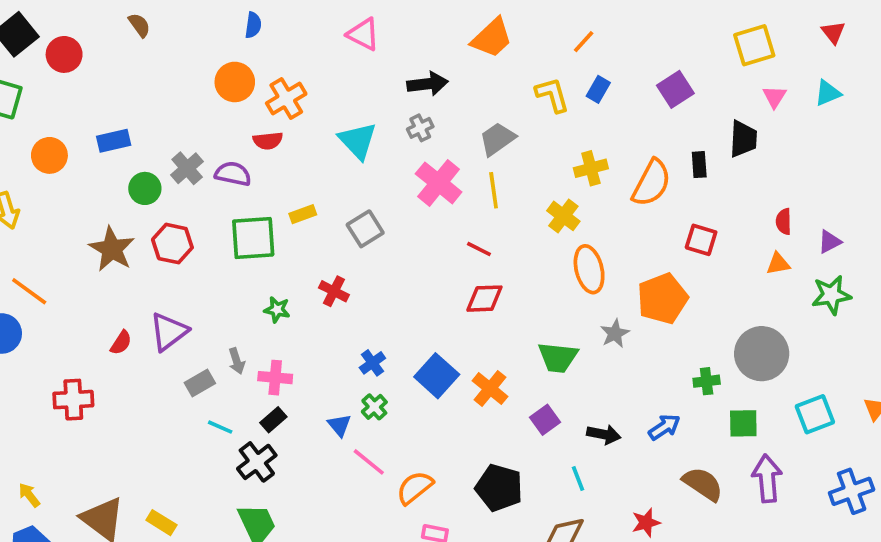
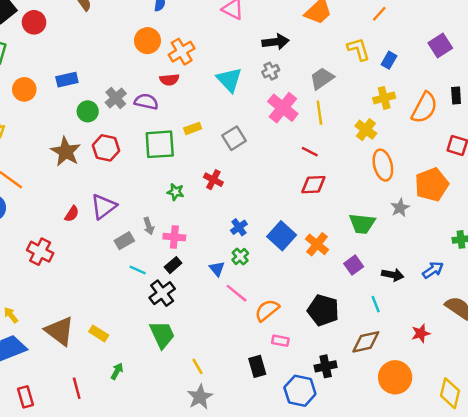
blue rectangle: (598, 89) -> (389, 60), moved
red cross: (73, 400) -> (40, 252), turned 30

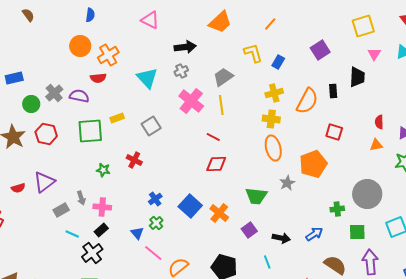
yellow cross: (366, 130) -> (271, 119), moved, turned -30
red semicircle: (72, 214) -> (18, 188), turned 40

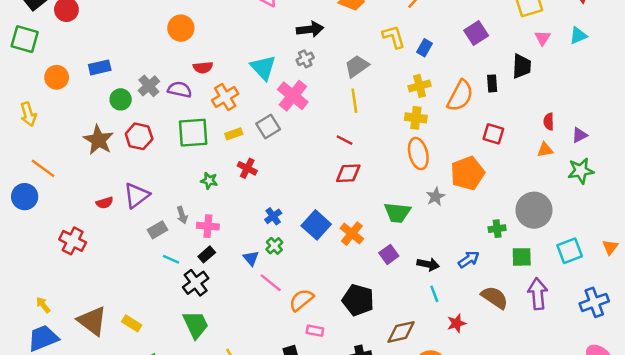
orange cross: (108, 55) -> (225, 97), moved
pink cross: (191, 101) -> (293, 96), moved
yellow rectangle: (117, 118) -> (234, 134), moved
cyan line: (267, 262) -> (434, 294), moved

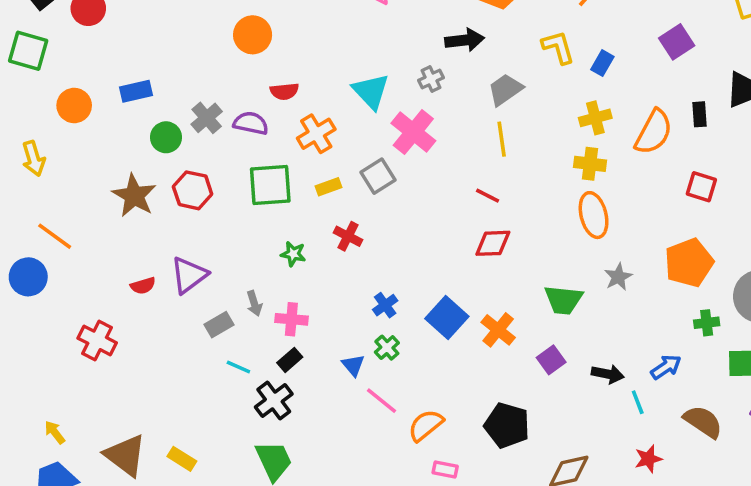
black arrow: (310, 29) -> (465, 40), moved
orange pentagon: (468, 173) -> (689, 263), moved
cyan line: (434, 294) -> (638, 402), moved

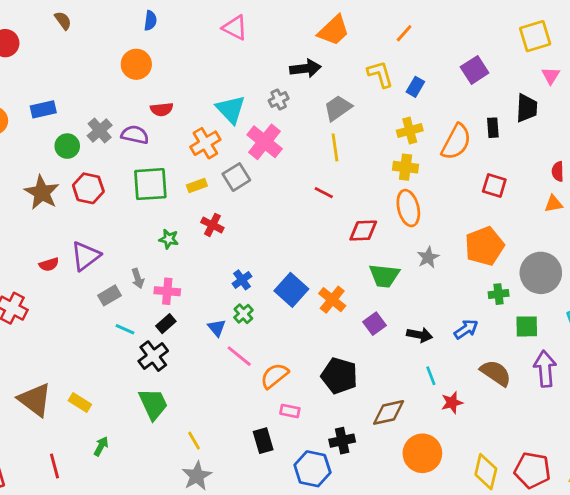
orange cross: (316, 134) -> (205, 143), moved
red diamond: (493, 243) -> (363, 231), moved
cyan line: (638, 402) -> (431, 376), moved

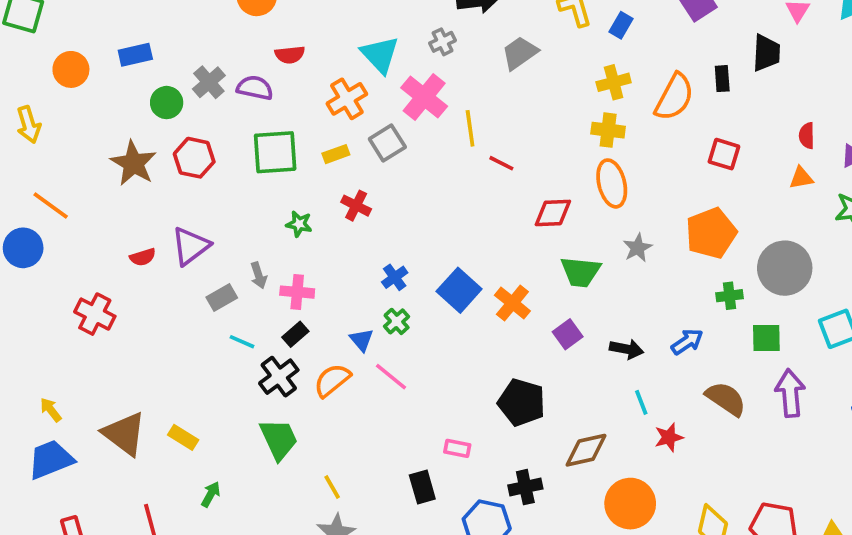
yellow line: (335, 147) -> (470, 128), moved
orange semicircle: (274, 376) -> (332, 380), moved

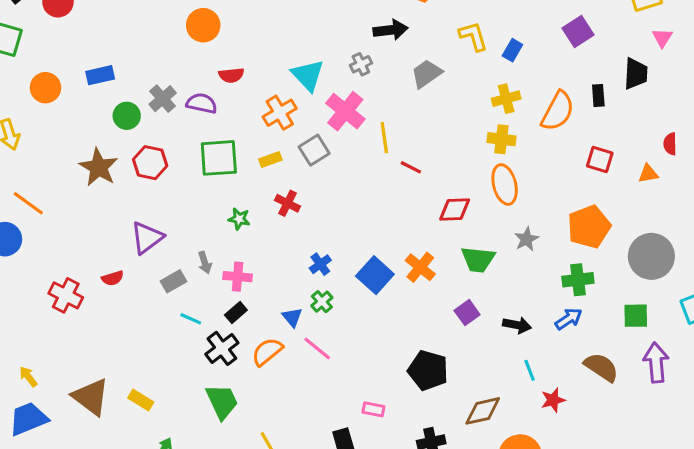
orange triangle: (801, 178) -> (648, 174), moved
red semicircle: (143, 257) -> (113, 278), moved
green cross: (729, 296) -> (578, 280), moved, size x1.4
orange cross: (512, 303) -> (420, 267), moved

